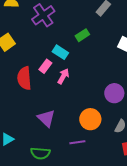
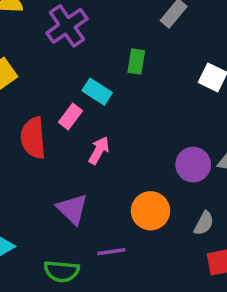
green rectangle: (82, 35) -> (136, 61), turned -48
pink arrow: (63, 76) -> (99, 150), moved
purple line: (77, 142) -> (111, 252), moved

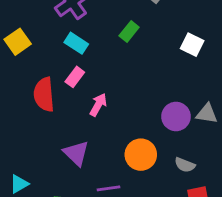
green rectangle: (136, 61) -> (129, 31), turned 30
cyan rectangle: (97, 92) -> (76, 43), moved
gray semicircle: (204, 223) -> (185, 165), turned 84

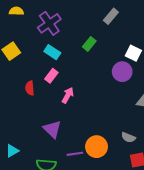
red semicircle: (44, 94) -> (30, 88), size x0.6
purple circle: (176, 116) -> (122, 72), moved
orange circle: (141, 155) -> (97, 147), moved

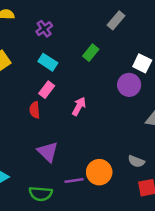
purple cross: (49, 23) -> (44, 29), size x0.6
red semicircle: (30, 88) -> (35, 110), moved
pink arrow: (68, 95) -> (79, 106), moved

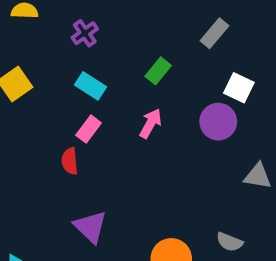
gray rectangle: (116, 20) -> (214, 33), moved
pink arrow: (79, 106) -> (151, 123), moved

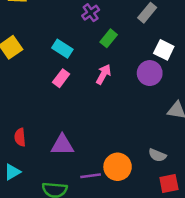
purple cross: (85, 33) -> (91, 13), moved
red semicircle: (70, 161) -> (20, 137), moved
purple triangle: (90, 227) -> (62, 145), turned -45

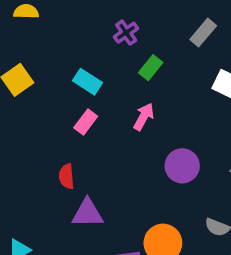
purple circle: (150, 73) -> (182, 166), moved
red semicircle: (20, 137) -> (66, 176), moved

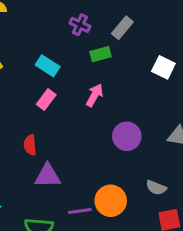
purple cross: (126, 33) -> (80, 25), turned -30
gray rectangle: (203, 33) -> (122, 28), moved
green rectangle: (151, 68) -> (100, 54), turned 36

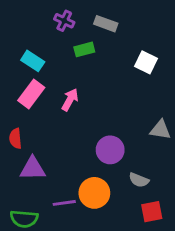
gray rectangle: (122, 28) -> (106, 24), turned 70
pink arrow: (95, 95) -> (70, 100), moved
pink rectangle: (46, 100) -> (31, 94), size x1.4
purple circle: (127, 136) -> (110, 150), moved

